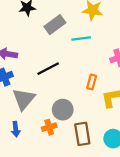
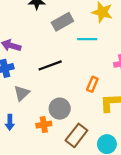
gray triangle: (24, 99) -> (22, 93), size x0.7
brown rectangle: (82, 134) -> (76, 135), turned 40

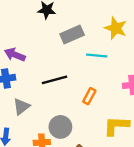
orange rectangle: (92, 84) -> (89, 96), moved

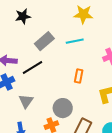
gray rectangle: (72, 35) -> (44, 41), moved
black line: (54, 80) -> (33, 68), moved

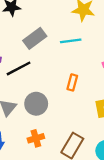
gray circle: (63, 108) -> (36, 104), moved

